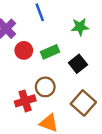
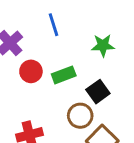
brown circle: (45, 87) -> (80, 116), moved

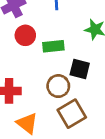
black square: (98, 92) -> (80, 69), turned 35

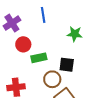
green rectangle: (53, 46) -> (39, 58), moved

